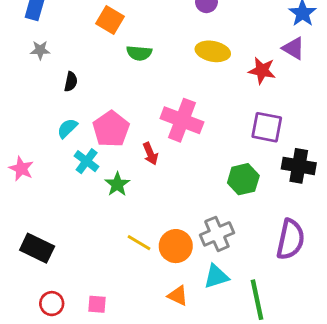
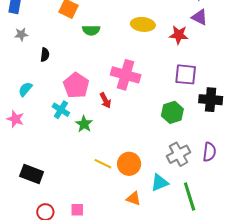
cyan semicircle: (67, 128) -> (25, 89), moved
gray cross: (217, 234) -> (178, 154), moved
purple semicircle: (290, 239) -> (209, 152), size x0.7

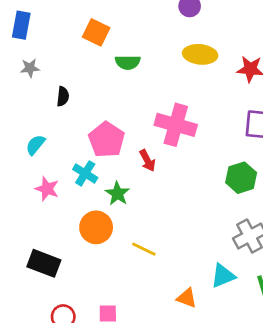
pink star: (15, 119) -> (47, 189), moved
orange circle: (129, 164) -> (96, 227), moved

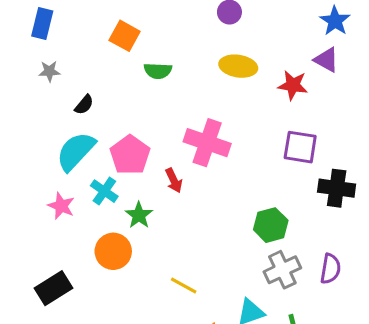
black semicircle: (63, 96) -> (84, 105), turned 30
cyan semicircle: (35, 145) -> (76, 151), moved, size x1.8
green hexagon: (241, 178) -> (271, 225), moved
yellow line: (144, 249) -> (184, 286), moved
black rectangle: (44, 263) -> (54, 288), turned -56

